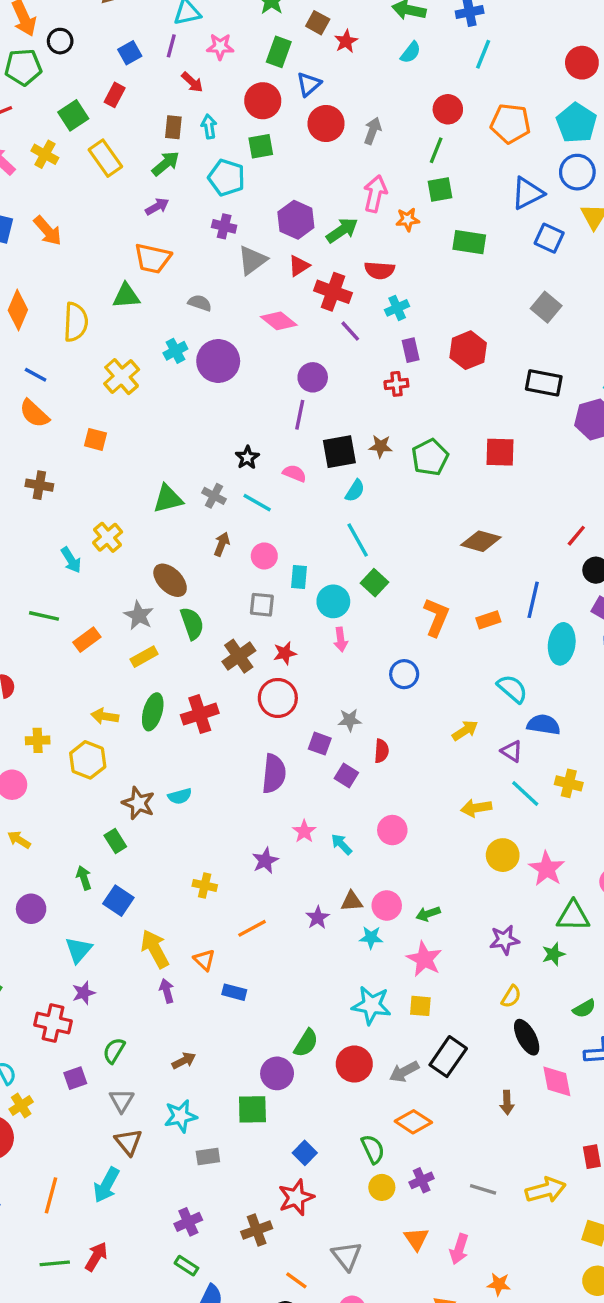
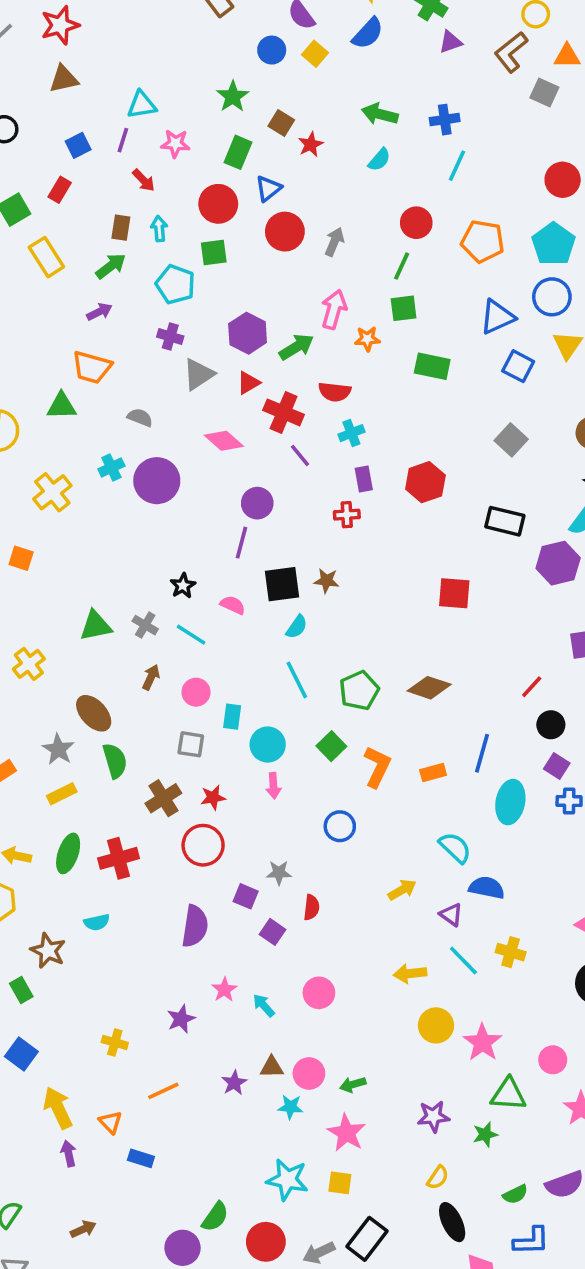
green pentagon: (430, 457) -> (359, 690), moved
green square: (374, 583) -> (331, 746), moved
cyan semicircle: (180, 796) -> (97, 922), moved

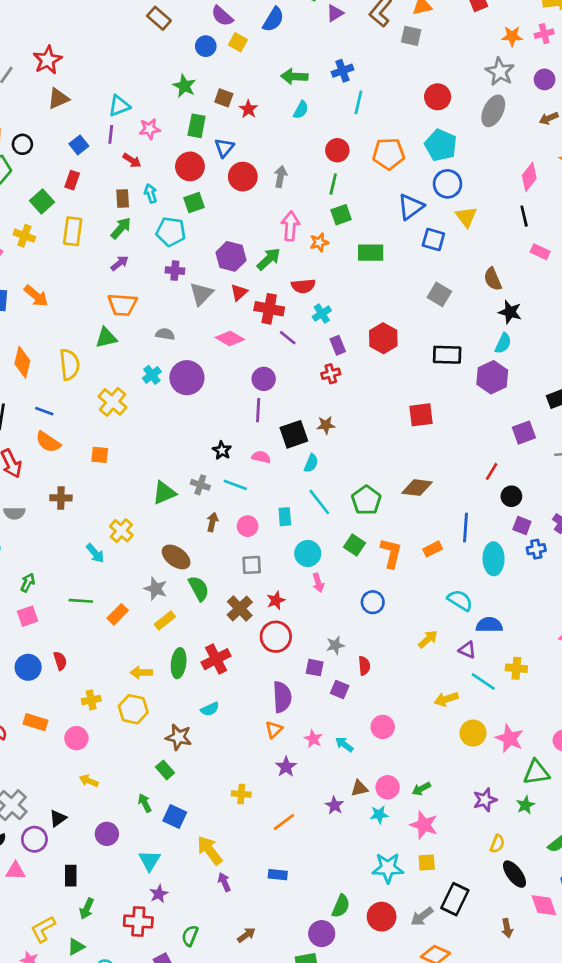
yellow rectangle: (46, 257) -> (73, 231), turned 52
cyan rectangle: (232, 717) -> (285, 517), moved
orange triangle: (110, 1122) -> (274, 730), moved, turned 42

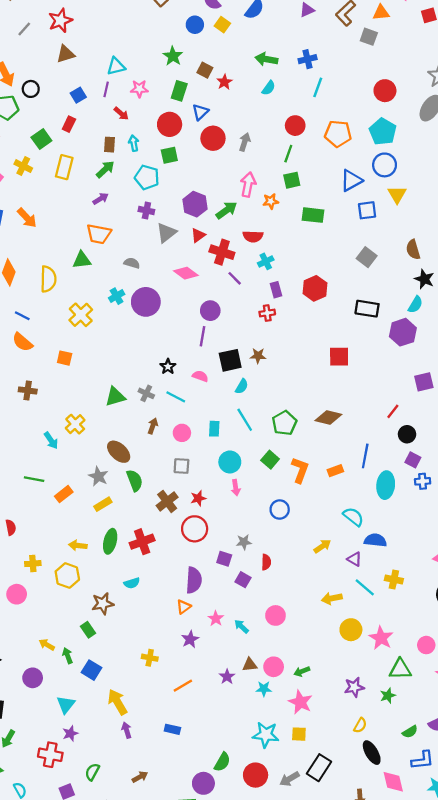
blue square: (433, 240) -> (367, 210), turned -30
brown star: (179, 737) -> (103, 604), turned -30
yellow arrow: (89, 781) -> (47, 645), moved

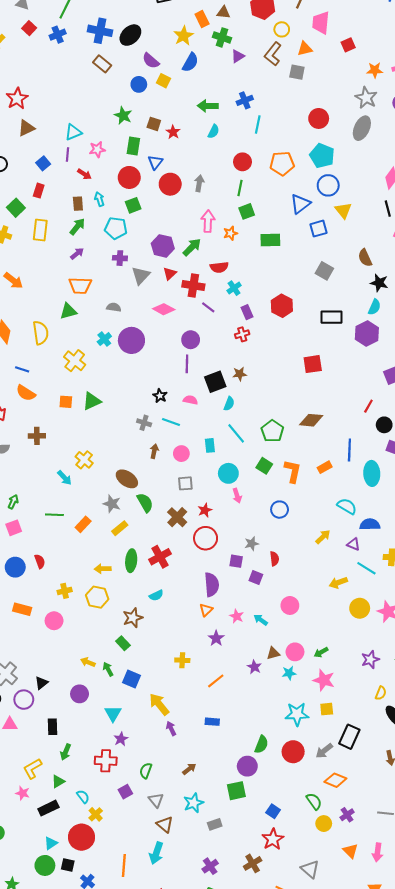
green triangle: (115, 397) -> (92, 401), moved

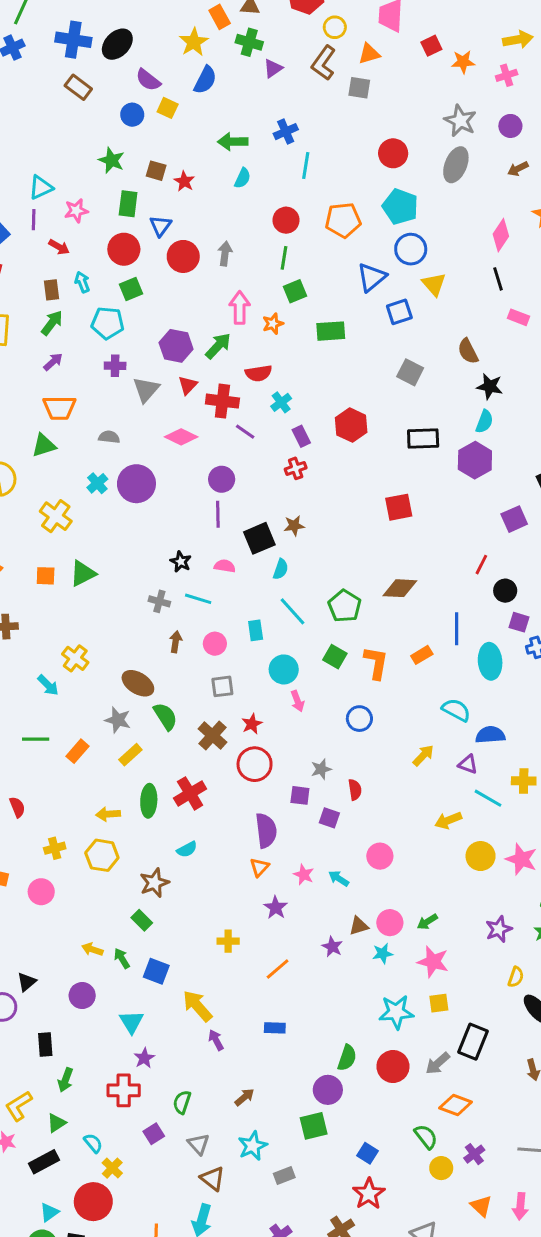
orange star: (375, 70) -> (463, 62), moved

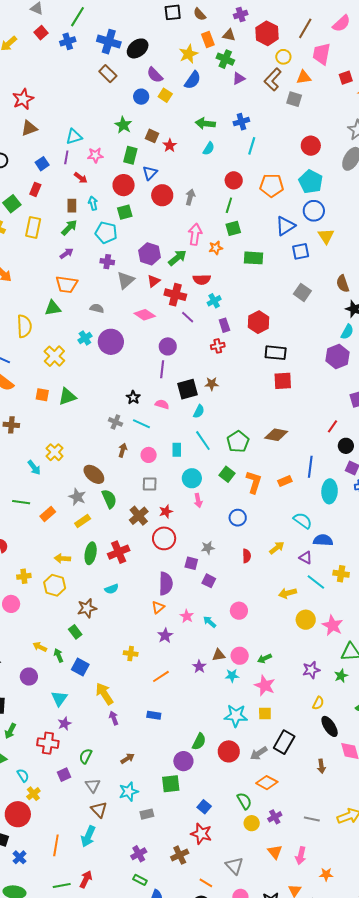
black rectangle: (423, 439) -> (276, 353), moved
red semicircle: (355, 790) -> (247, 556), moved
red star: (369, 1194) -> (201, 834), turned -30

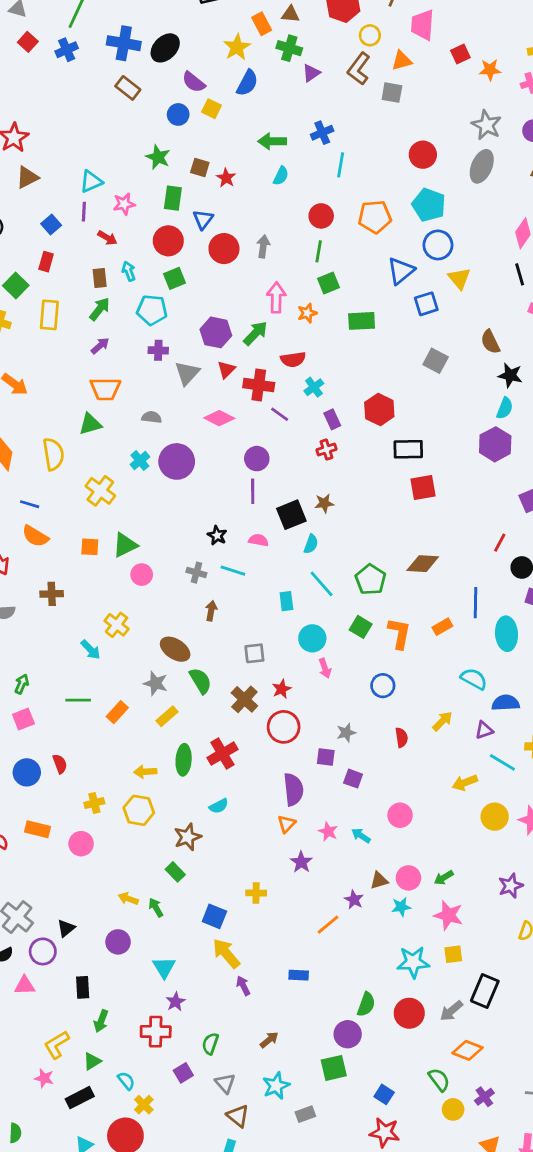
pink circle: (149, 455) -> (142, 575), moved
purple triangle: (306, 558) -> (484, 730), turned -40
blue square: (80, 667) -> (214, 916), moved
orange line: (161, 676) -> (328, 925), moved

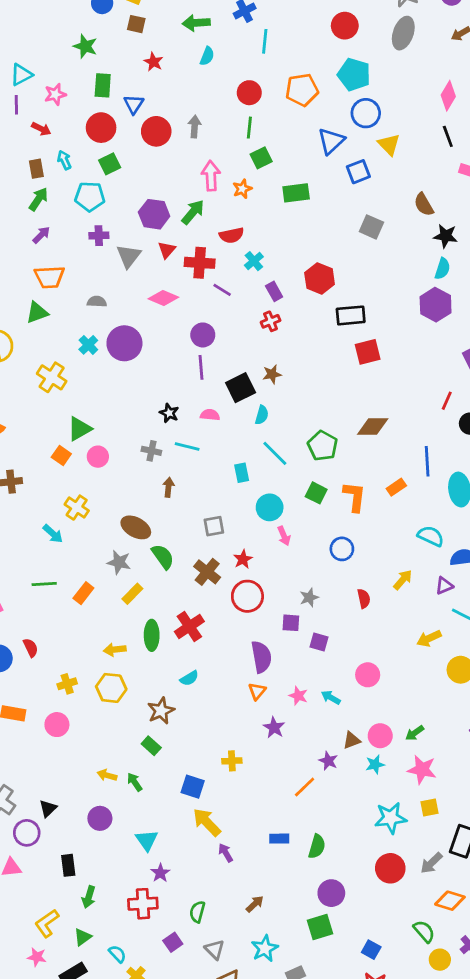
brown square: (200, 168) -> (136, 24), moved
orange square: (90, 547) -> (61, 455), moved, turned 36
green semicircle: (366, 1004) -> (317, 846), moved

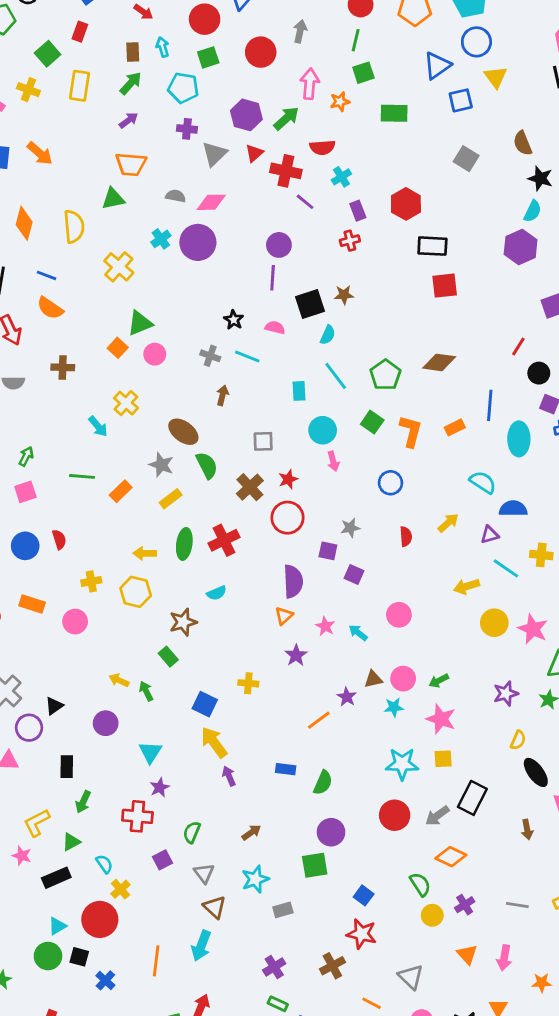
red circle: (156, 131) -> (261, 52), moved
pink diamond: (163, 298) -> (211, 202), moved, turned -32

